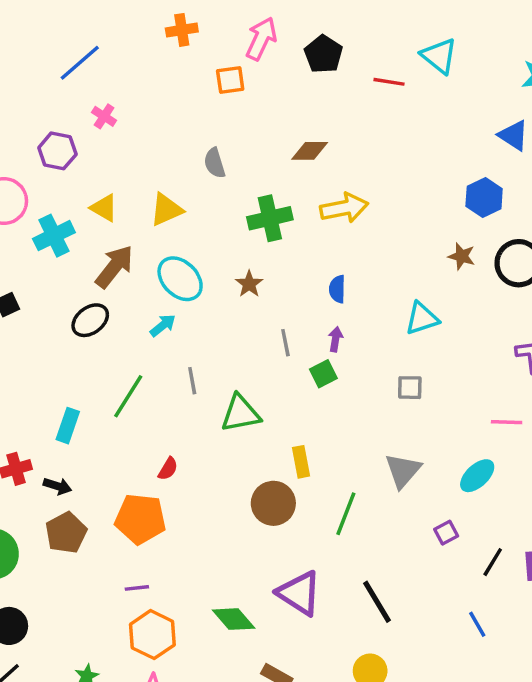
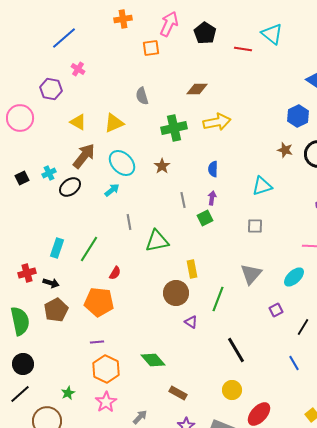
cyan cross: (54, 236) -> (49, 173), moved, size x0.6
green line: (128, 396) -> (89, 249), moved
purple triangle: (299, 593) -> (191, 322), moved, size x0.5

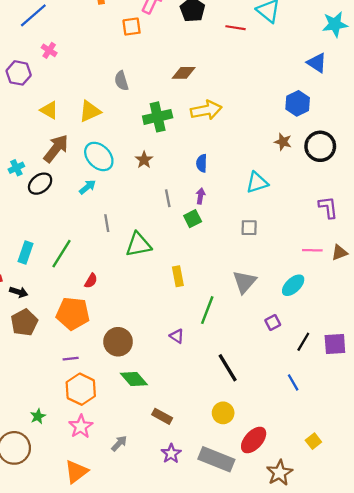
brown circle: (176, 293) -> (118, 342), moved

